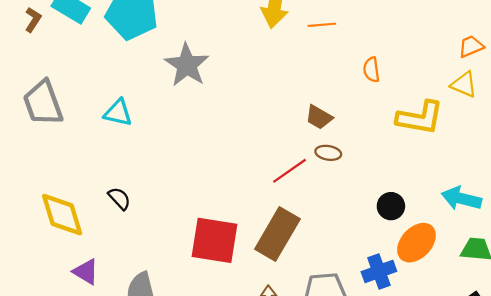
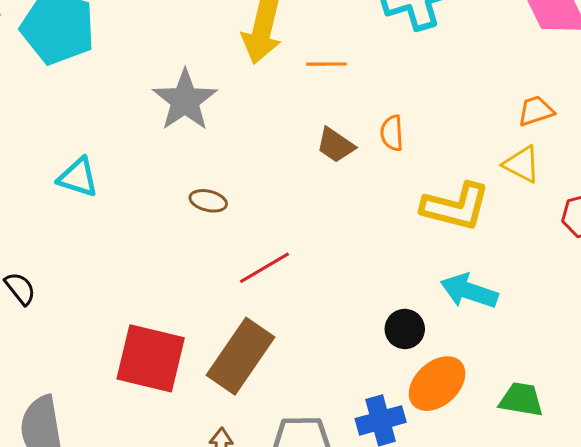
gray star: (187, 65) -> (185, 100), moved
cyan triangle: (118, 113) -> (78, 177), moved
brown trapezoid: (319, 117) -> (335, 145), moved
brown ellipse: (328, 153) -> (208, 201), moved
cyan arrow: (461, 199) -> (469, 291), moved

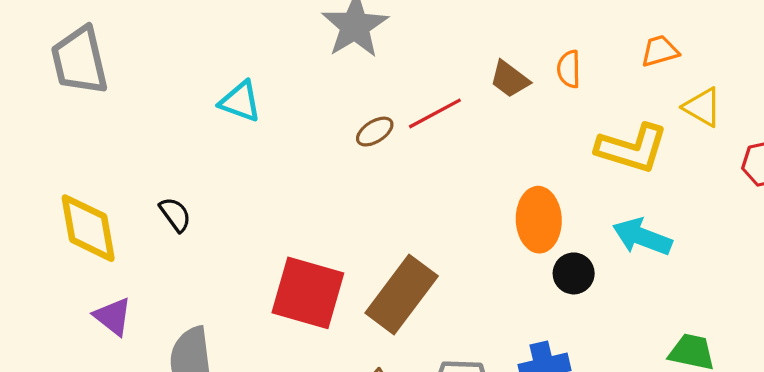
orange trapezoid: (536, 111) -> (660, 51), moved
brown ellipse: (208, 201) -> (375, 132), turned -48
red line: (265, 268) -> (435, 113), moved
orange ellipse: (437, 384) -> (539, 220), moved, turned -52

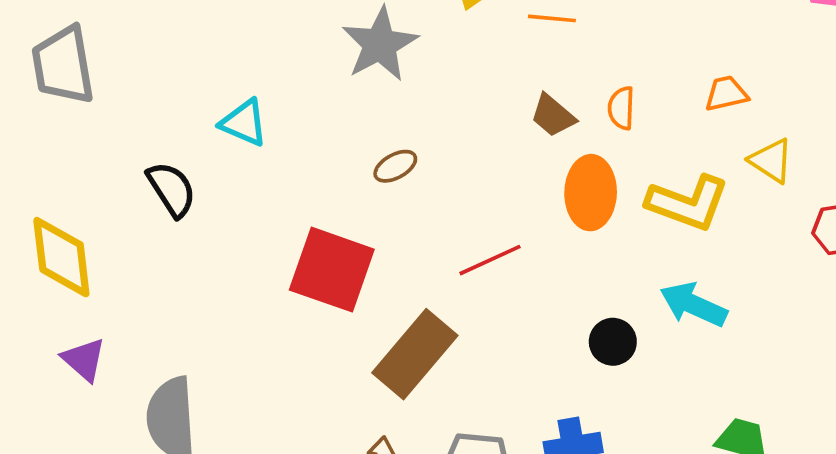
red line: (435, 113) -> (490, 260), moved
black semicircle: (175, 214) -> (171, 189), moved, size x1.4
orange ellipse: (539, 220) -> (591, 193), moved
red square: (308, 293) -> (332, 270), moved

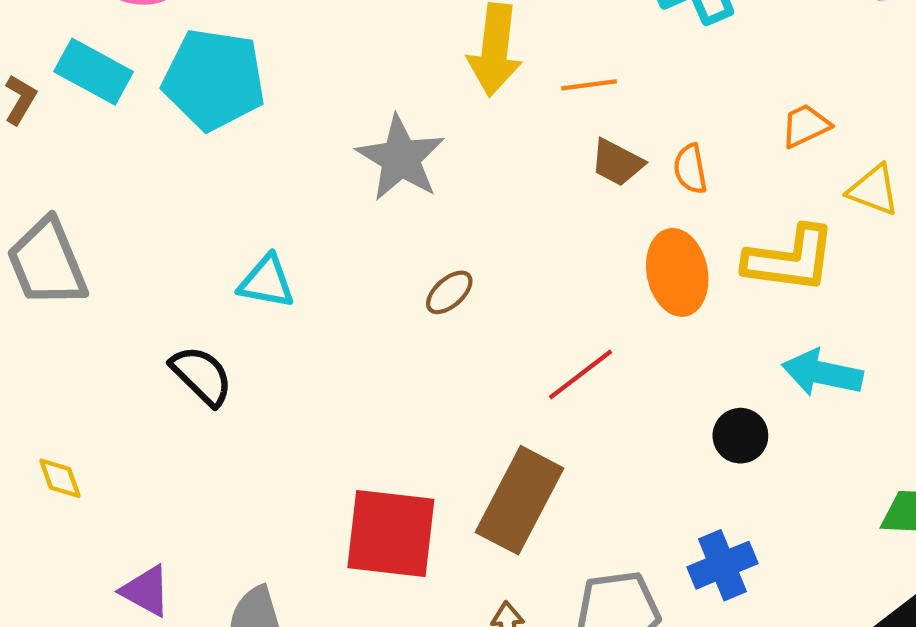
brown trapezoid: (553, 116) -> (617, 162), moved
yellow diamond: (61, 257) -> (60, 478), moved, size x0.5
red square: (332, 270) -> (391, 534), moved

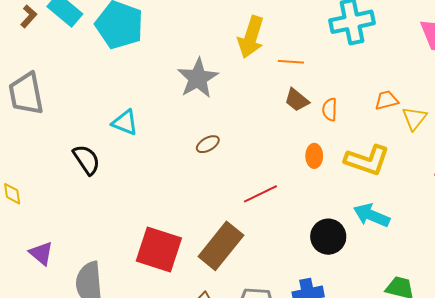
yellow triangle: (874, 190) -> (414, 118), moved, turned 36
orange ellipse: (677, 272) -> (314, 156), size x0.6
black circle: (740, 436) -> (328, 237), size x1.4

